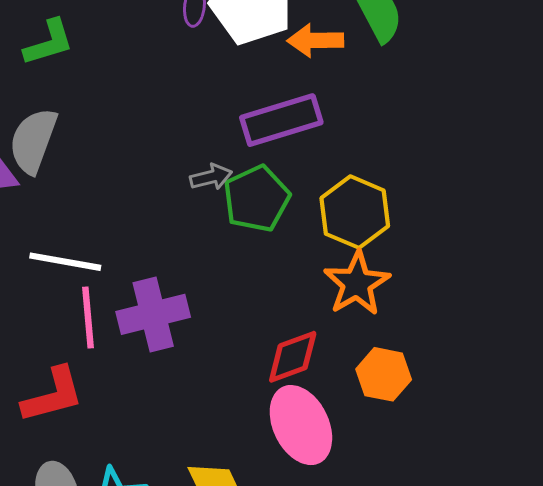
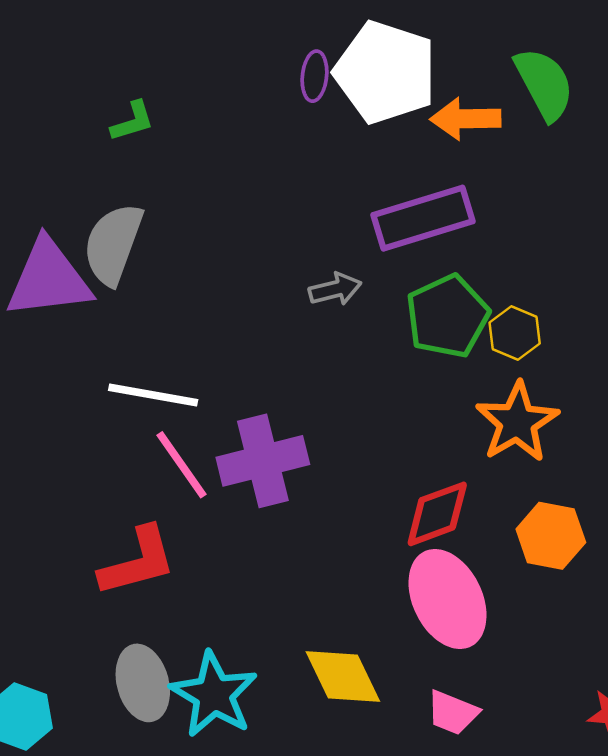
green L-shape: (49, 43) -> (132, 121), size x0.7
green pentagon: (256, 199) -> (447, 316), moved
yellow hexagon: (355, 212) -> (515, 333), size x0.6
pink line: (88, 318) -> (182, 465), turned -30

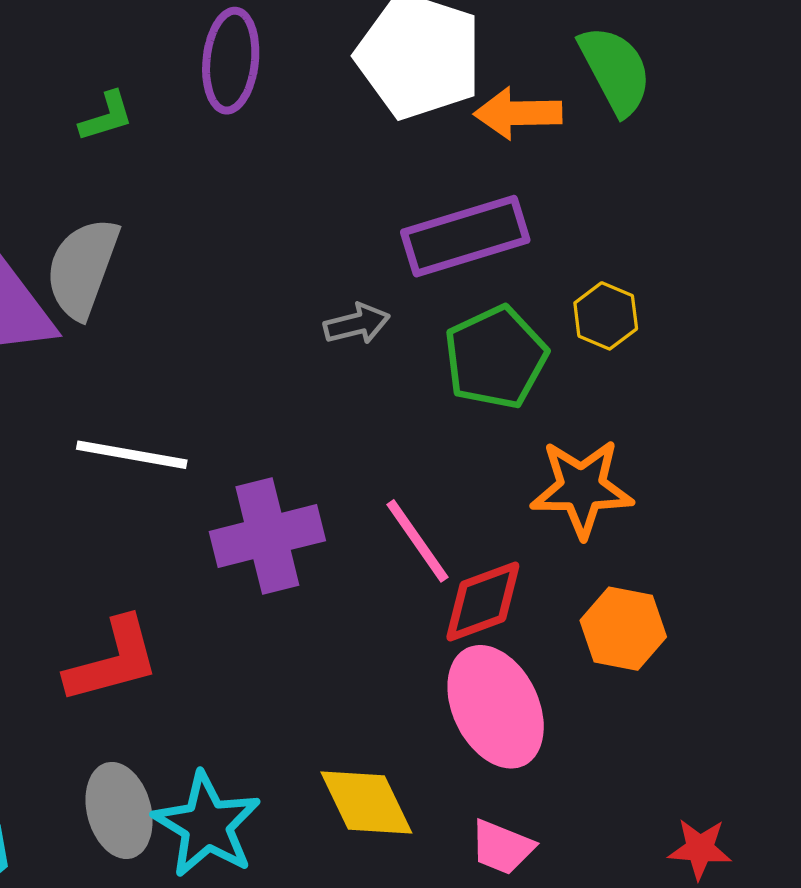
purple ellipse: (314, 76) -> (231, 61), moved, size x1.6
yellow hexagon: (515, 333) -> (606, 316), moved
orange star: (517, 422) -> (582, 488), turned 30
pink line: (182, 465) -> (417, 541), moved

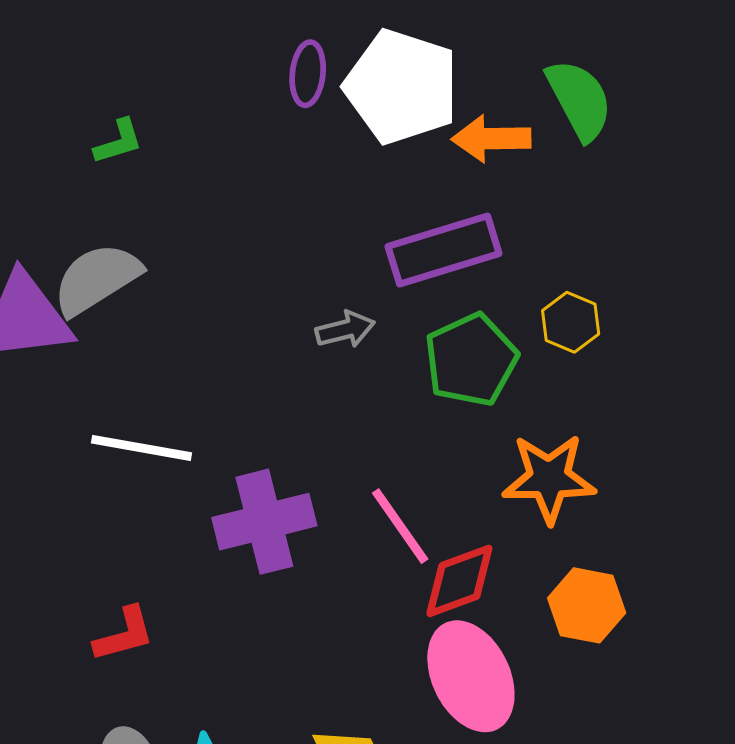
purple ellipse: (231, 61) -> (308, 74), moved, size x0.7
gray semicircle: (82, 268) -> (97, 279), turned 38
red L-shape: (113, 661) -> (124, 634), size x0.7

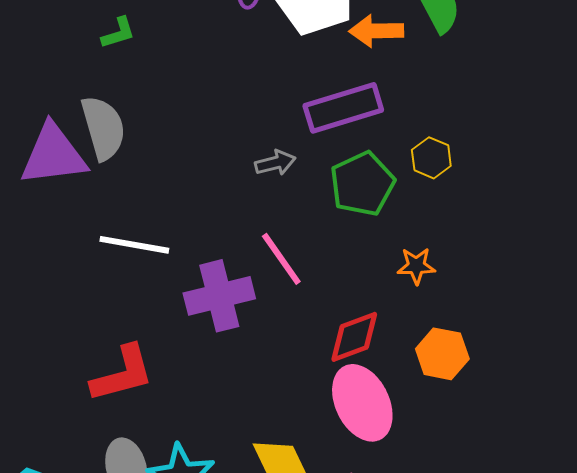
gray semicircle: (97, 279) -> (103, 128), turned 106
orange star: (549, 478) -> (416, 266), size x0.6
pink line: (400, 526) -> (281, 259), moved
red L-shape: (124, 634) -> (122, 374), size x1.5

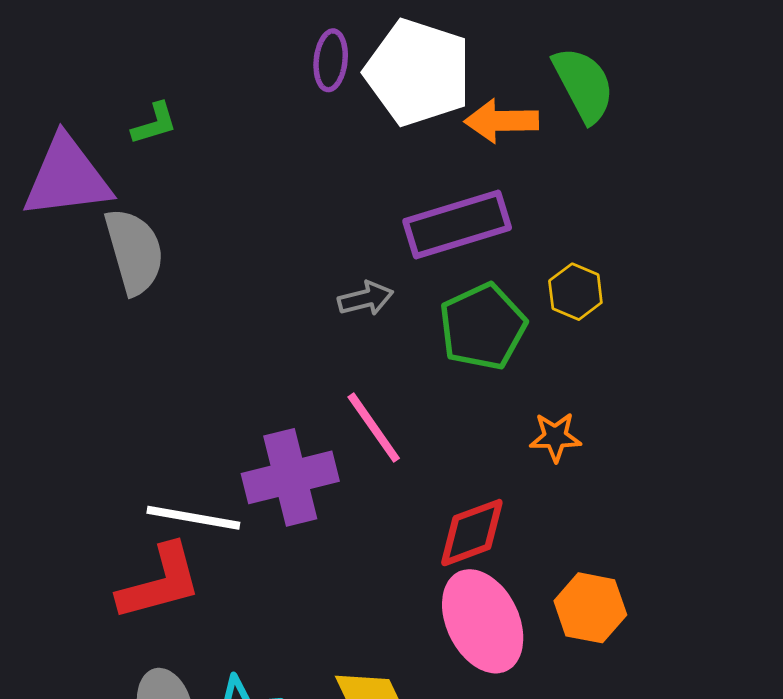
purple triangle: (53, 155) -> (67, 177), moved
white line: (134, 245) -> (193, 518), moved
orange hexagon: (442, 354) -> (590, 608), moved

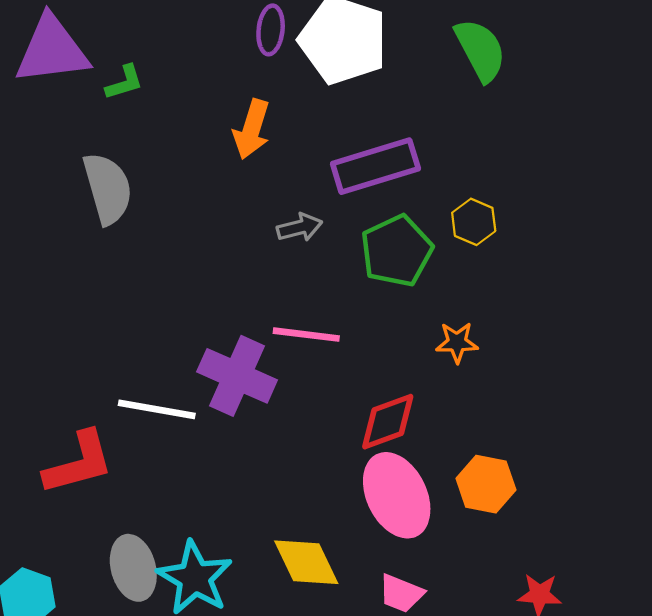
orange arrow: (501, 121) -> (252, 129), moved, turned -72
purple triangle: (67, 177) -> (52, 50), moved
pink line: (374, 428) -> (306, 335), turned -48
purple cross: (290, 477) -> (237, 376), turned 38
red L-shape: (160, 582) -> (79, 463), moved

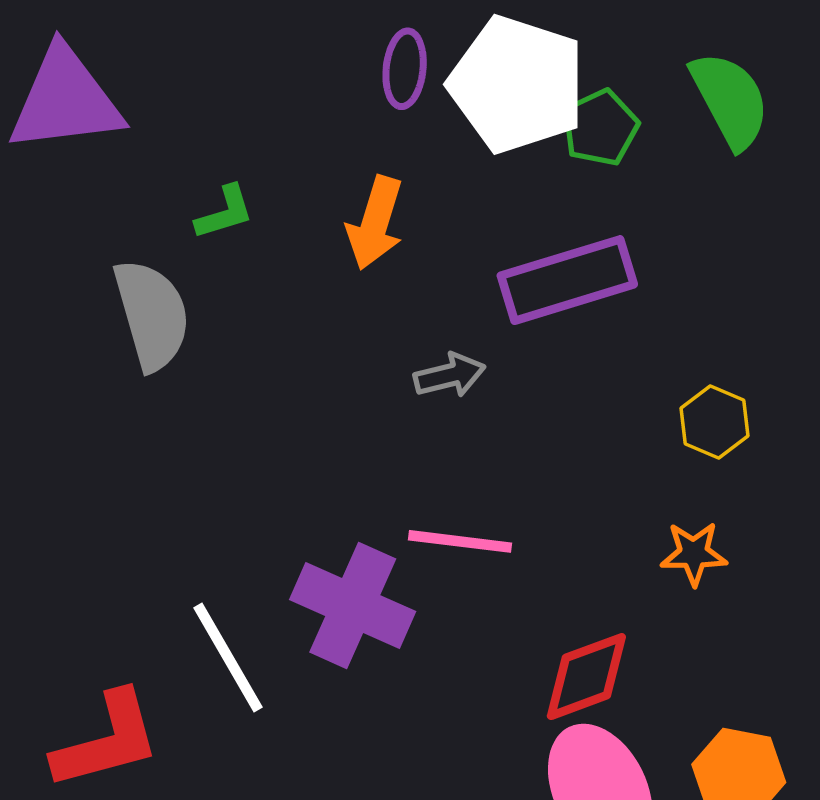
green L-shape: (124, 82) -> (225, 213), moved
yellow hexagon: (474, 222) -> (715, 422), moved
green pentagon: (397, 251) -> (600, 128), moved, size x0.7
white line: (157, 409) -> (228, 657), turned 50

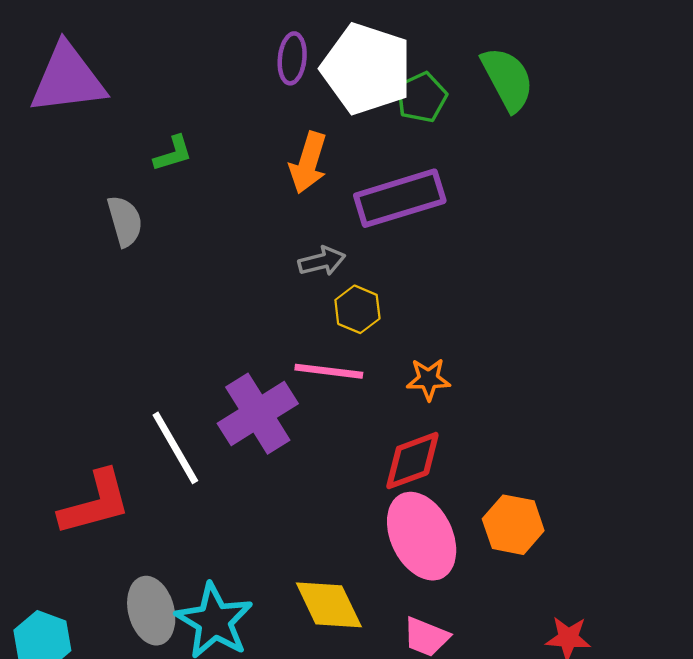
orange arrow: (375, 223) -> (308, 163), moved
gray semicircle: (152, 315) -> (125, 221), size x0.7
yellow hexagon: (715, 422) -> (357, 309), moved
orange star: (694, 554) -> (428, 379), moved
purple cross: (353, 606) -> (258, 414), turned 34

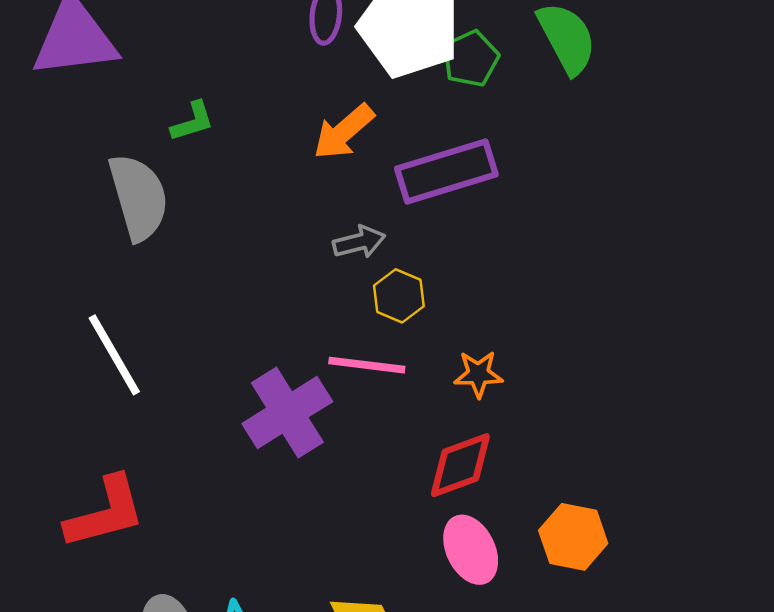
orange arrow: (308, 163) -> (344, 132), turned 32
gray semicircle: (125, 221) -> (139, 197), size x1.5
white line: (175, 448) -> (114, 355), moved
pink ellipse: (422, 536) -> (471, 550), size x0.7

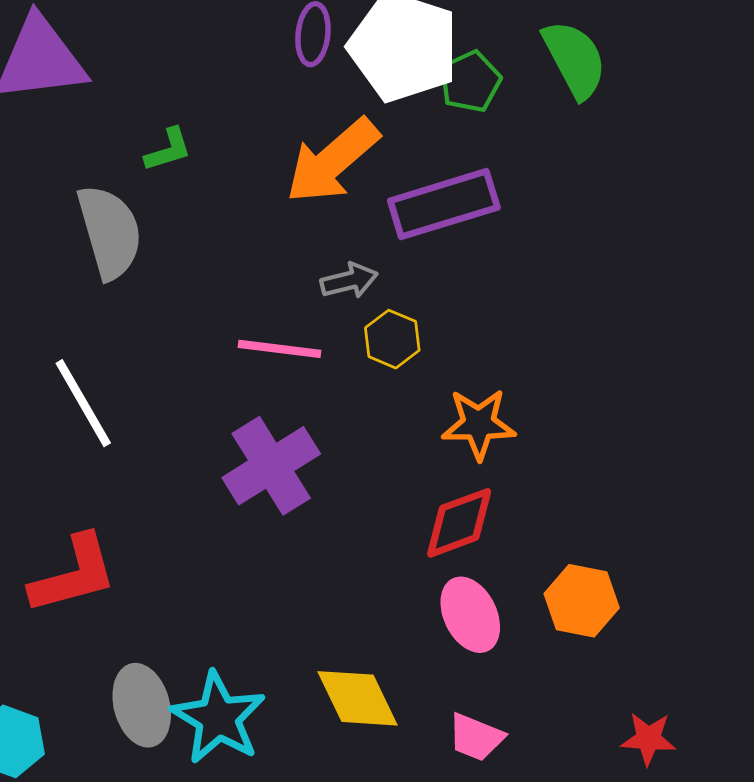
orange arrow: (344, 132) -> (332, 161), size x1.4
pink line: (367, 365) -> (280, 349), moved
orange star: (478, 374) -> (479, 424), size x1.4

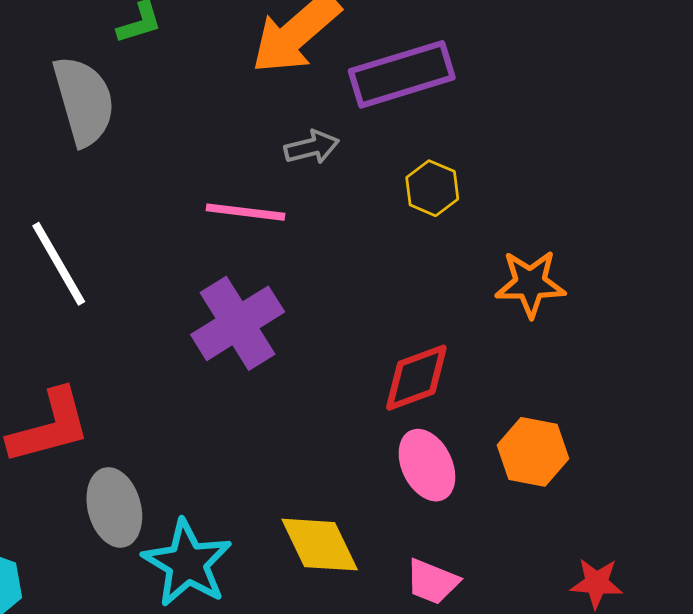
yellow hexagon: (392, 339) -> (432, 188), moved
orange star: (479, 424) -> (530, 284), moved
gray ellipse: (142, 705) -> (114, 507), moved

